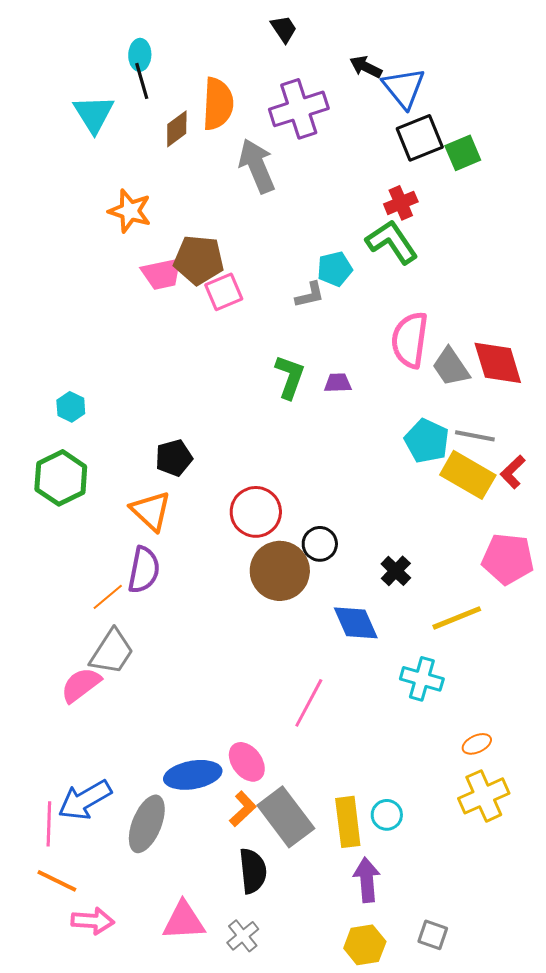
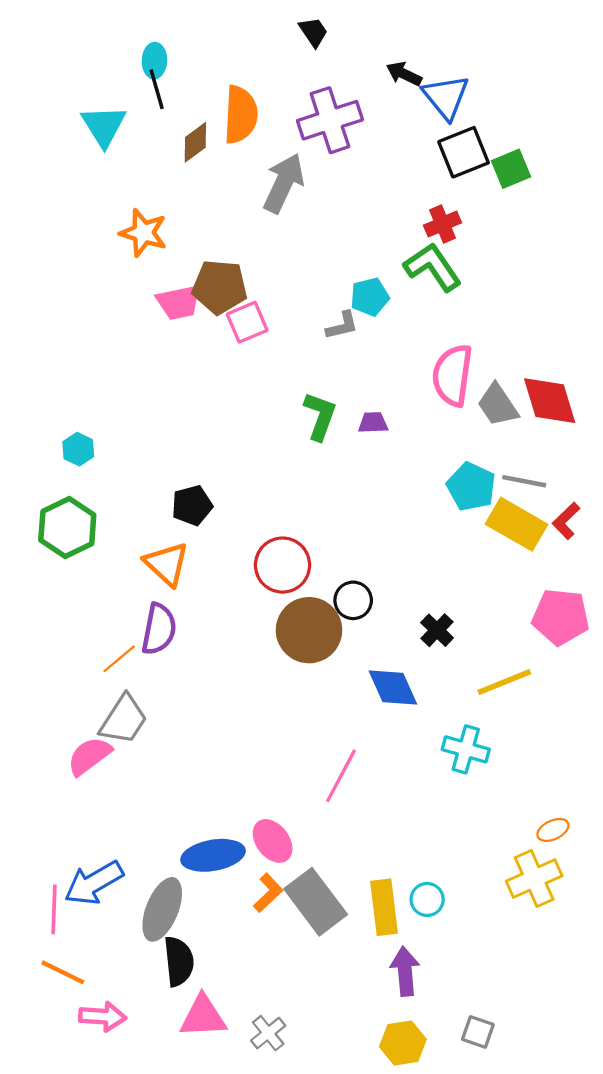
gray arrow: (257, 166) -> (284, 183), turned 48
orange ellipse: (477, 744) -> (553, 830), moved
black semicircle: (253, 871) -> (179, 961), moved

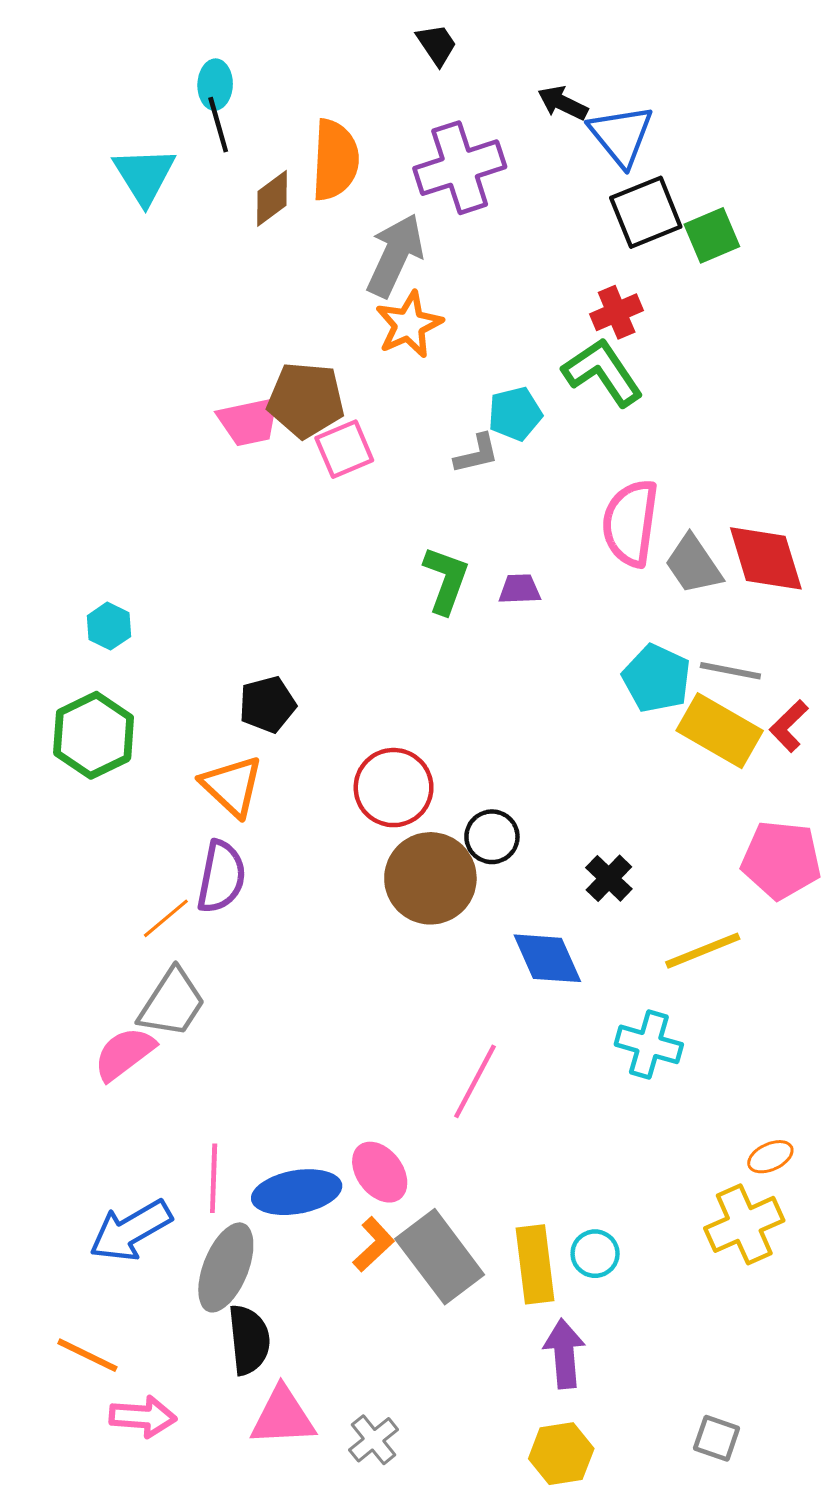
orange star: (143, 233) -> (409, 325), moved, turned 30
pink line: (54, 909) -> (214, 1178), moved
gray square: (478, 1032) -> (717, 1438), moved

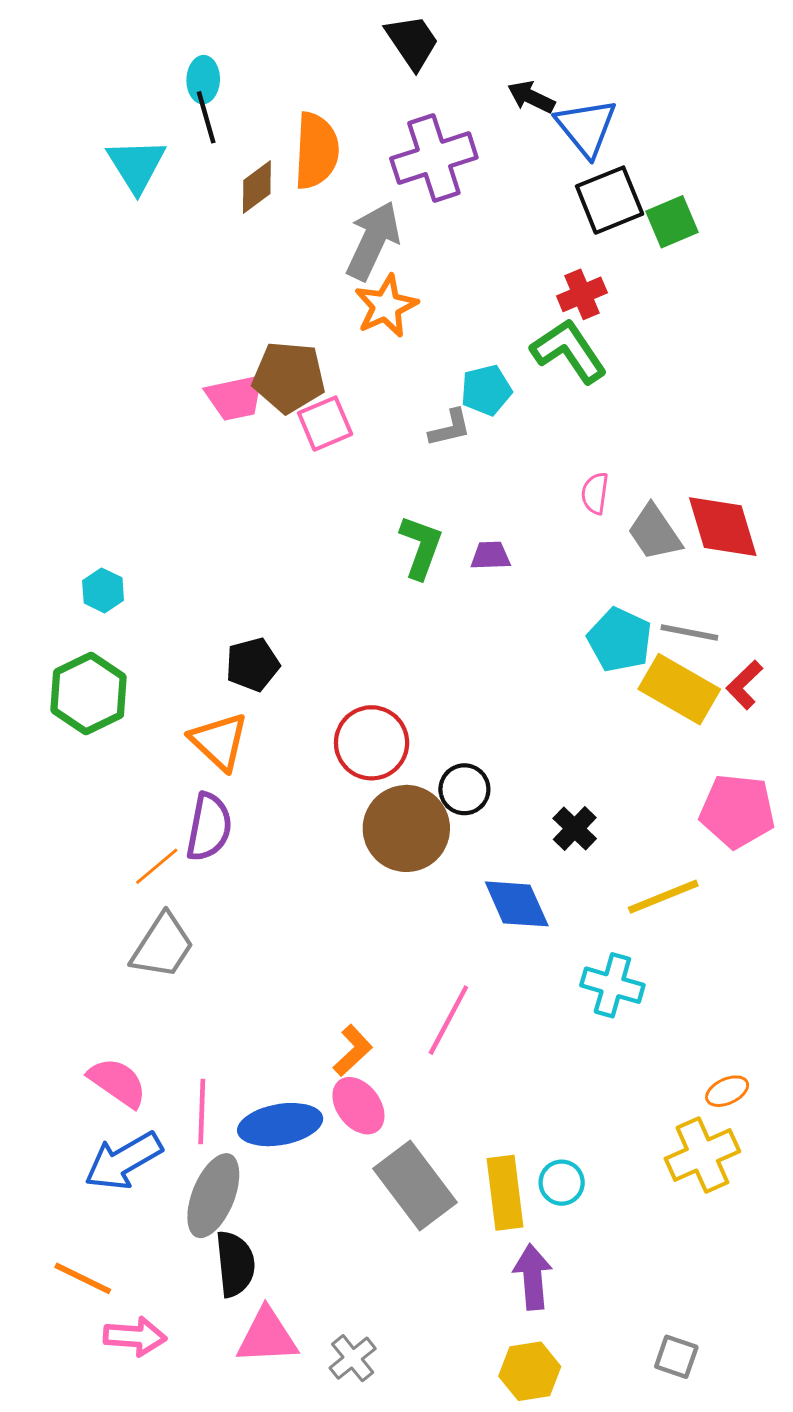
black trapezoid: (437, 45) -> (412, 42), size x1.4
pink semicircle: (630, 523) -> (595, 493), size x0.5
pink semicircle: (124, 1054) -> (118, 1082), moved, turned 72
orange L-shape: (374, 1244) -> (353, 1051), moved

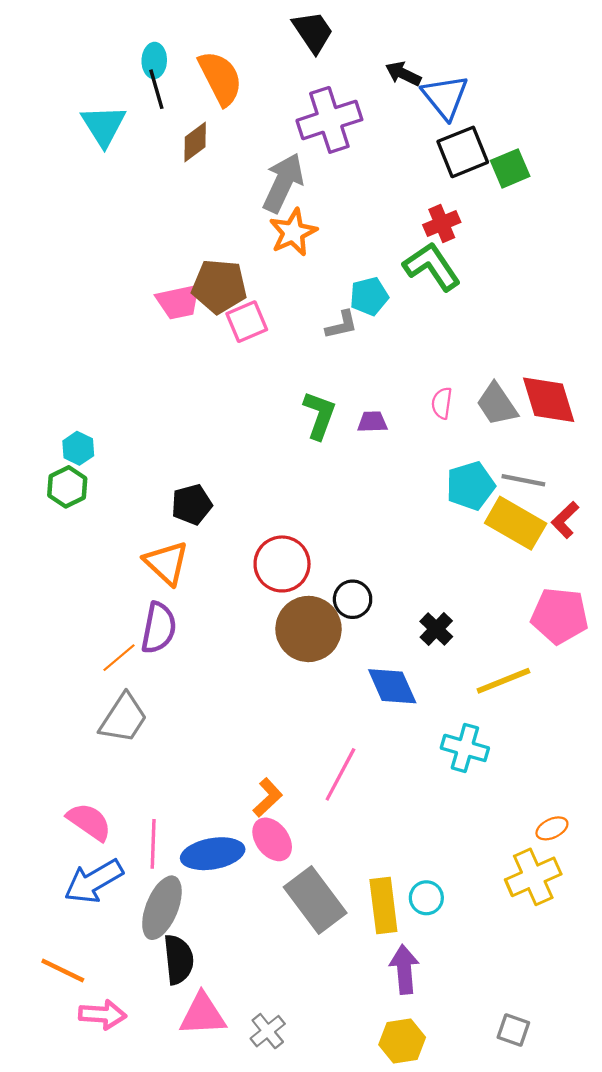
orange semicircle: (316, 151) -> (220, 78), moved, turned -30
pink semicircle: (595, 493) -> (442, 403), moved
cyan pentagon: (620, 640) -> (470, 486), turned 30
green hexagon: (89, 694) -> (67, 487), moved, size x0.7

